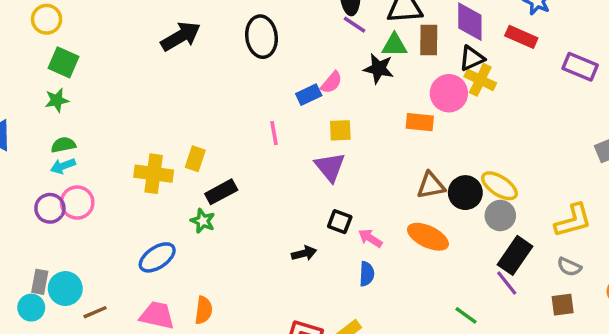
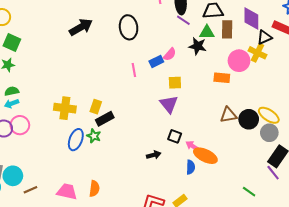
black triangle: (472, 58) -> (265, 37), moved
pink line: (274, 133) -> (134, 70), moved
yellow rectangle: (195, 159) -> (96, 107), moved
orange ellipse: (428, 237) -> (205, 156), moved
blue ellipse: (157, 257) -> (76, 140), moved, turned -35

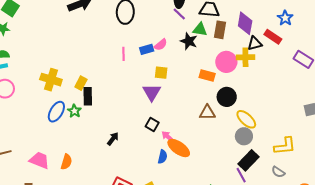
yellow cross: (257, 53) -> (245, 57), turned -36
black rectangle: (105, 119) -> (88, 96), turned -72
black circle: (249, 119) -> (227, 97), moved
black arrow: (154, 155) -> (113, 139), moved, turned -48

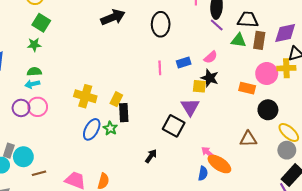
purple diamond: (245, 23) -> (285, 33), turned 70
black star: (189, 41) -> (210, 78), moved
pink semicircle: (161, 45) -> (211, 57), moved
brown triangle: (207, 113) -> (248, 139), moved
black square: (152, 124) -> (174, 126), moved, size x1.5

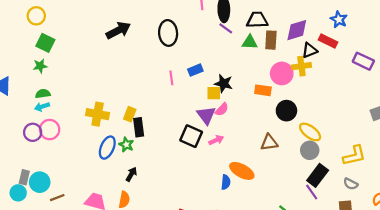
pink semicircle: (211, 57) -> (222, 109), moved
pink arrow: (208, 153) -> (216, 140), moved, turned 120
black arrow: (151, 156) -> (131, 174), moved

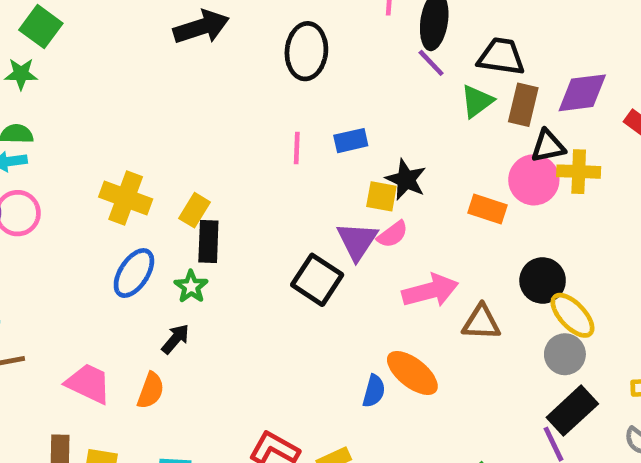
green triangle: (250, 42) -> (477, 101), turned -49
black triangle: (310, 50) -> (548, 146), moved
black circle: (286, 111) -> (543, 280), moved
pink arrow: (216, 140) -> (430, 291), moved, size x1.6
green star: (126, 145) -> (191, 287), moved

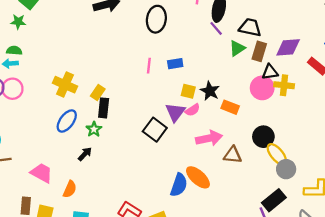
black star: (406, 180) -> (210, 91), moved
orange rectangle: (487, 209) -> (230, 107), moved
gray circle: (565, 354) -> (286, 169), moved
orange semicircle: (151, 391) -> (70, 189), moved
blue semicircle: (374, 391) -> (179, 185), size x1.5

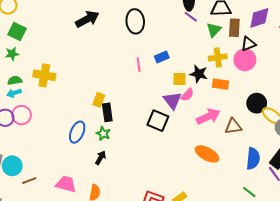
yellow cross: (65, 85) -> (44, 75), moved
yellow cross: (284, 85) -> (218, 57), moved
blue semicircle: (179, 185) -> (253, 159), moved

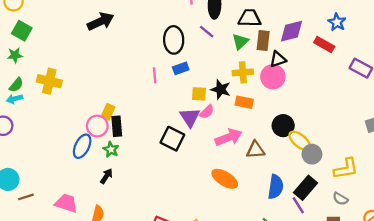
purple line: (191, 17) -> (207, 32), moved
black ellipse: (135, 21) -> (174, 40), moved
green semicircle: (15, 80) -> (16, 85), turned 136
pink circle: (21, 115) -> (97, 126), moved

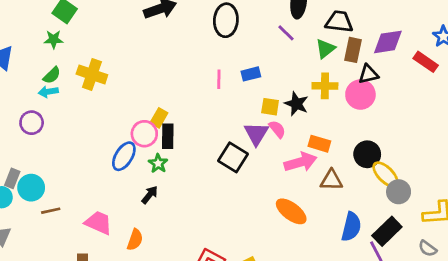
black ellipse: (174, 40) -> (226, 20), moved
orange rectangle: (244, 102) -> (319, 144), moved
pink semicircle: (207, 112) -> (277, 129), turned -91

